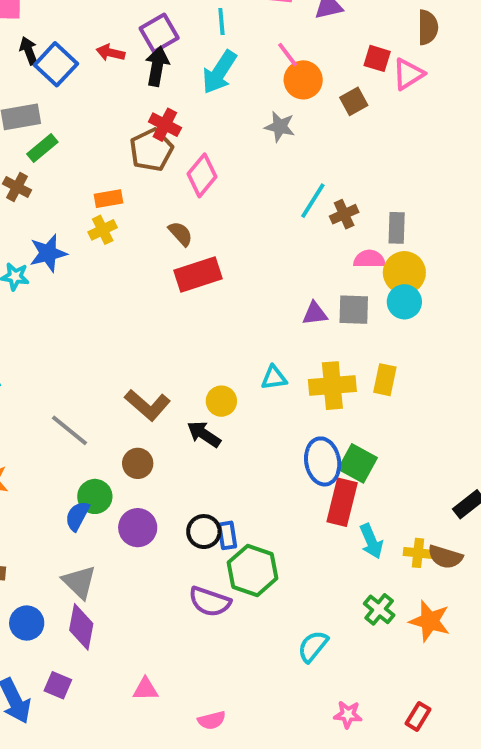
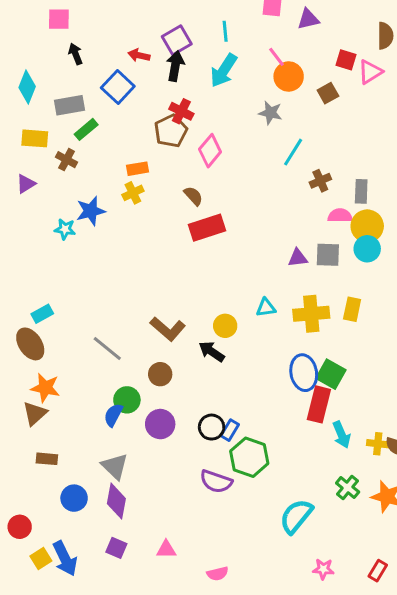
blue square: (56, 64) -> (118, 87), moved
cyan line: (313, 201) -> (293, 152), moved
blue rectangle: (227, 535) -> (230, 430), turned 40
cyan semicircle: (313, 646) -> (296, 516), size x1.4
purple square: (58, 685) -> (116, 548), moved

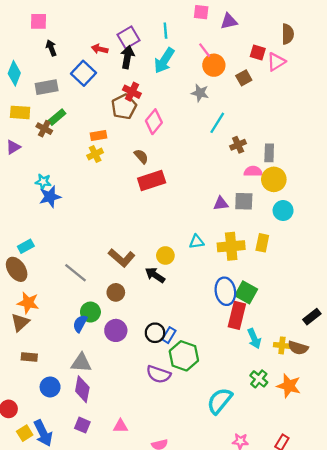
green rectangle: (86, 129) -> (57, 117), moved
blue star: (91, 211) -> (50, 197), moved
cyan circle: (367, 249) -> (283, 211), moved
gray triangle: (115, 466) -> (81, 363), turned -40

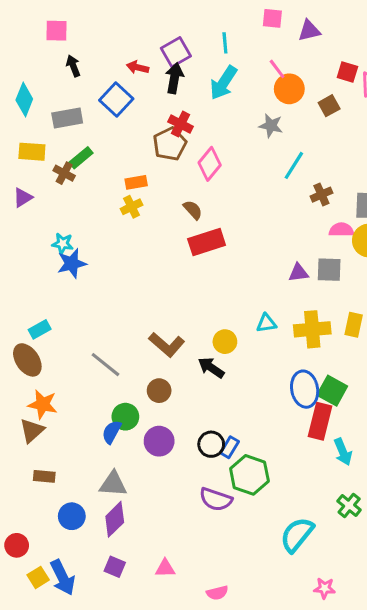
purple diamond: (82, 389) -> (115, 519), turned 35

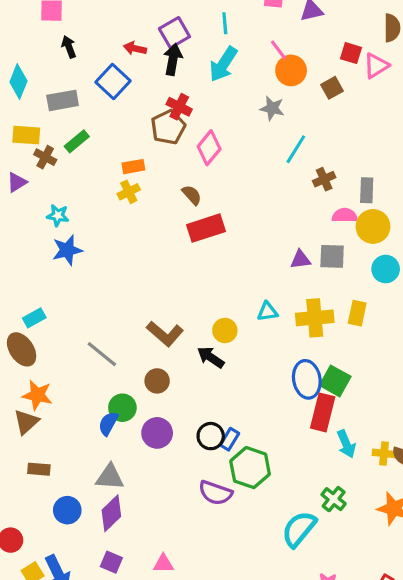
brown cross: (64, 173) -> (45, 157), moved
cyan star: (63, 244) -> (58, 215), moved
green cross: (349, 505) -> (334, 499), moved

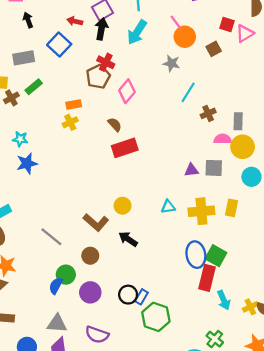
brown cross: (45, 157) -> (11, 98), turned 32
yellow circle: (225, 330) -> (123, 206), moved
yellow cross: (384, 453) -> (250, 307), turned -32
purple semicircle: (215, 493) -> (97, 335), moved

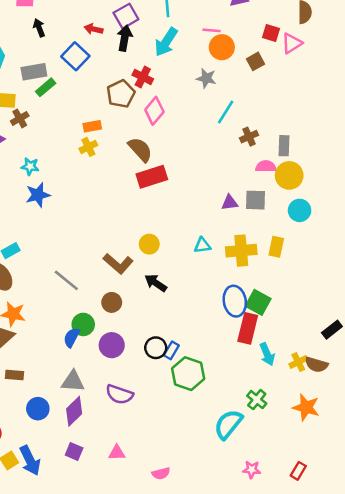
pink line: (176, 22) -> (211, 30), turned -48
red cross: (106, 62) -> (143, 77), moved
green rectangle: (34, 87) -> (46, 87), moved
brown semicircle: (115, 125) -> (140, 150), size x1.5

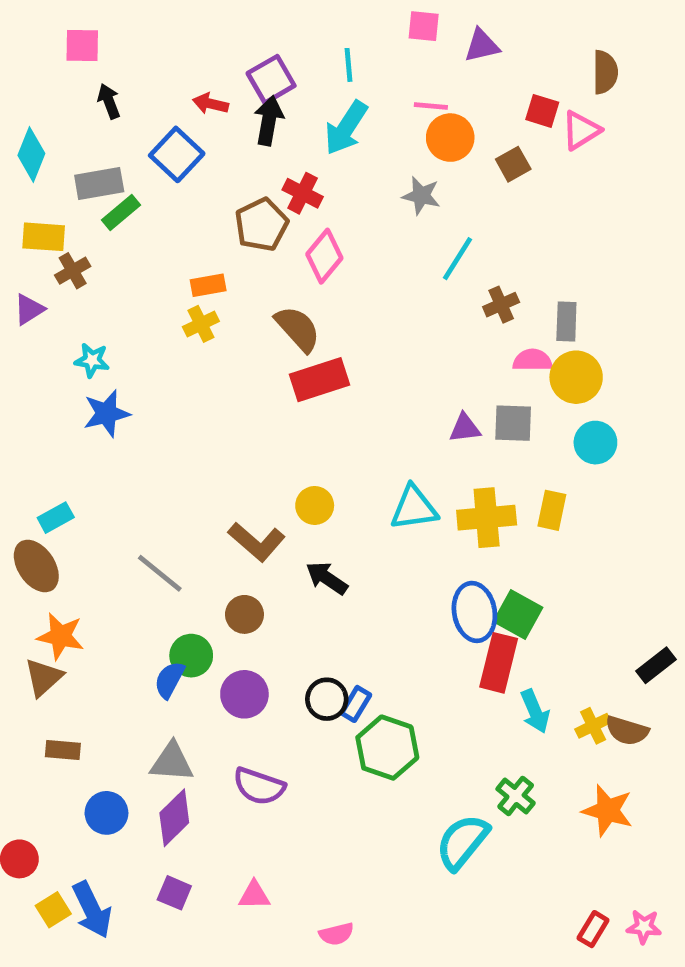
cyan triangle: (202, 245) -> (414, 508), size x1.5
pink star: (252, 470) -> (644, 927), moved

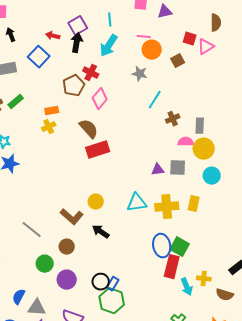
green rectangle: (121, 213) -> (16, 102), moved
blue semicircle: (169, 680) -> (19, 297), moved
yellow cross: (593, 726) -> (204, 279), moved, turned 32
green hexagon: (387, 748) -> (112, 301), moved

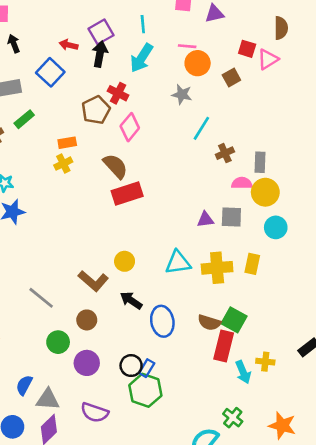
green rectangle: (16, 102) -> (24, 119), moved
blue ellipse: (162, 246) -> (162, 321), moved
brown semicircle: (225, 295) -> (209, 323), moved

